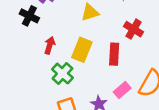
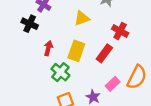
red rectangle: (114, 54) -> (104, 53), turned 36

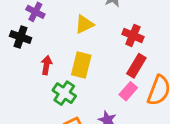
red rectangle: (104, 53) -> (136, 66), moved
pink rectangle: (113, 84) -> (128, 91), moved

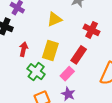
red rectangle: (136, 66) -> (79, 55), moved
pink rectangle: (128, 91) -> (67, 74), moved

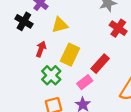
yellow triangle: (54, 19) -> (60, 25), moved
red cross: (92, 30) -> (118, 28), moved

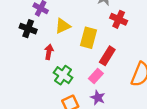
yellow rectangle: (70, 55) -> (88, 38), moved

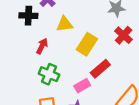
black cross: (28, 29) -> (28, 16), turned -35
green cross: (63, 75) -> (49, 74), turned -30

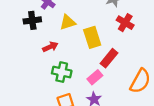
yellow rectangle: (87, 44) -> (92, 37), turned -40
red arrow: (42, 46) -> (50, 47), turned 48

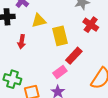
red arrow: (50, 47) -> (22, 42), turned 120
green cross: (62, 72) -> (12, 79), moved

